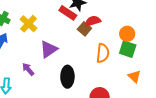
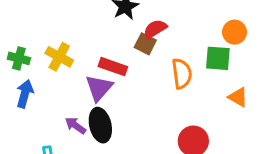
red rectangle: (68, 13) -> (113, 67), moved
orange circle: (127, 34) -> (235, 32), moved
black ellipse: (67, 77) -> (100, 125), moved

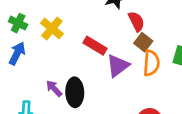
red semicircle: (155, 29) -> (136, 21), turned 84
brown square: (145, 44) -> (143, 42), moved
purple triangle: (99, 88) -> (118, 66), moved

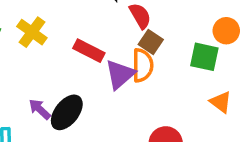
orange semicircle: (151, 63) -> (143, 65), moved
black ellipse: (75, 92) -> (67, 112), turned 44

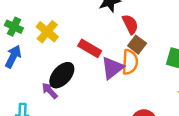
black ellipse: (67, 112) -> (62, 75), moved

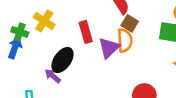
green cross: (14, 27) -> (20, 32), moved
red rectangle: (90, 48) -> (86, 32), turned 50

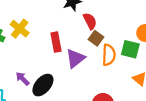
orange semicircle: (125, 40) -> (109, 55), moved
black ellipse: (62, 60) -> (43, 85), moved

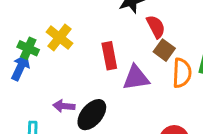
purple triangle: (75, 58) -> (136, 78), turned 30
purple arrow: (23, 79) -> (64, 106), turned -40

